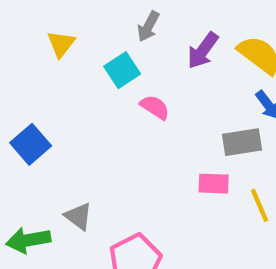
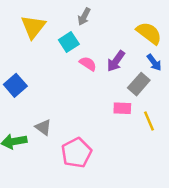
yellow triangle: (61, 44) -> (33, 27), size x1.5
purple arrow: (203, 51) -> (116, 61), moved
gray rectangle: (242, 142) -> (139, 84), turned -40

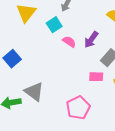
gray triangle: (43, 127) -> (34, 92), size x1.5
pink pentagon: (76, 153) -> (78, 108), moved

